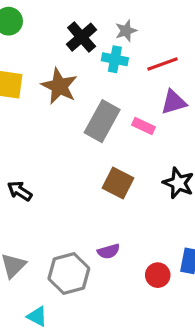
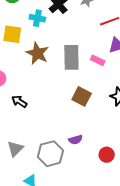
cyan cross: (115, 59) -> (37, 18), moved
brown star: (59, 86) -> (37, 53), moved
gray rectangle: (102, 121) -> (71, 57), turned -30

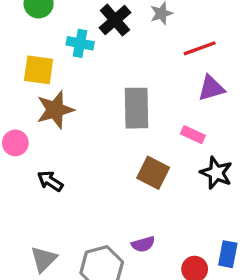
brown star: (37, 53) -> (55, 110), moved, turned 30
pink rectangle: (98, 60) -> (193, 135), moved

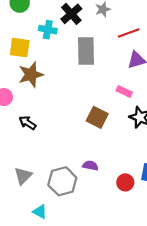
gray rectangle: (137, 108) -> (86, 51), moved
purple semicircle: (143, 244) -> (90, 166), turned -152

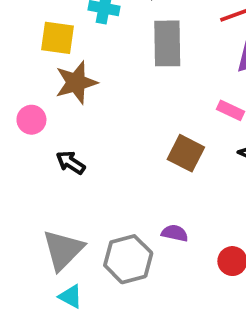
gray triangle: (23, 176) -> (63, 250), size x1.4
cyan triangle: (40, 212) -> (71, 296), moved

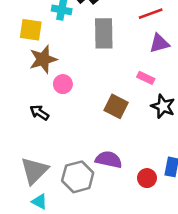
pink circle: (31, 120) -> (63, 84), moved
purple semicircle: (175, 233) -> (109, 160), size x1.5

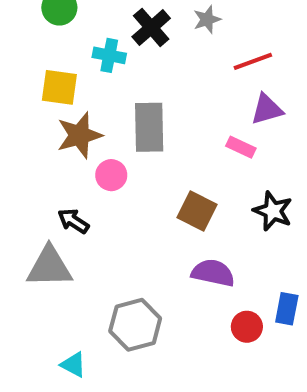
gray rectangle: (104, 33) -> (149, 127), moved
pink rectangle: (146, 78) -> (241, 147), moved
purple semicircle: (109, 160) -> (213, 273), moved
gray triangle: (34, 171) -> (49, 267), moved, turned 44

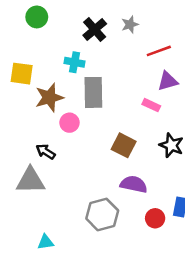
cyan cross: (109, 55) -> (75, 62), moved
yellow square: (59, 87) -> (22, 74), moved
gray hexagon: (135, 325) -> (102, 215), moved
cyan triangle: (73, 365) -> (46, 242), turned -36

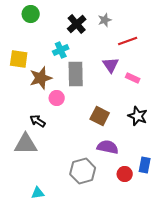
cyan cross: (75, 62) -> (61, 50), turned -35
purple triangle: (168, 81) -> (111, 65), moved, turned -48
pink rectangle: (151, 105) -> (133, 78), moved

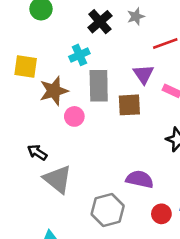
brown square: (100, 116) -> (129, 105), moved, turned -30
black arrow: (38, 121) -> (37, 152), moved
gray triangle: (26, 144) -> (58, 179), moved, turned 40

